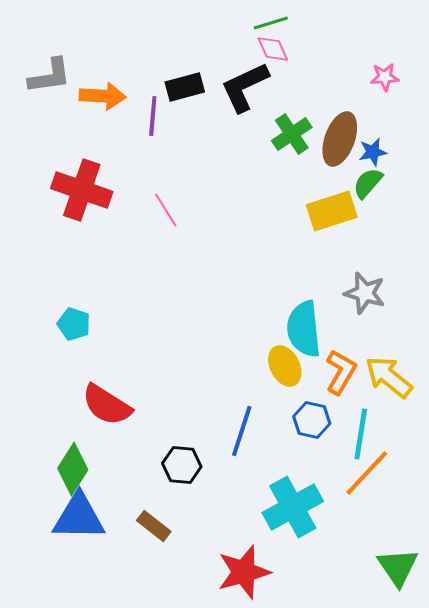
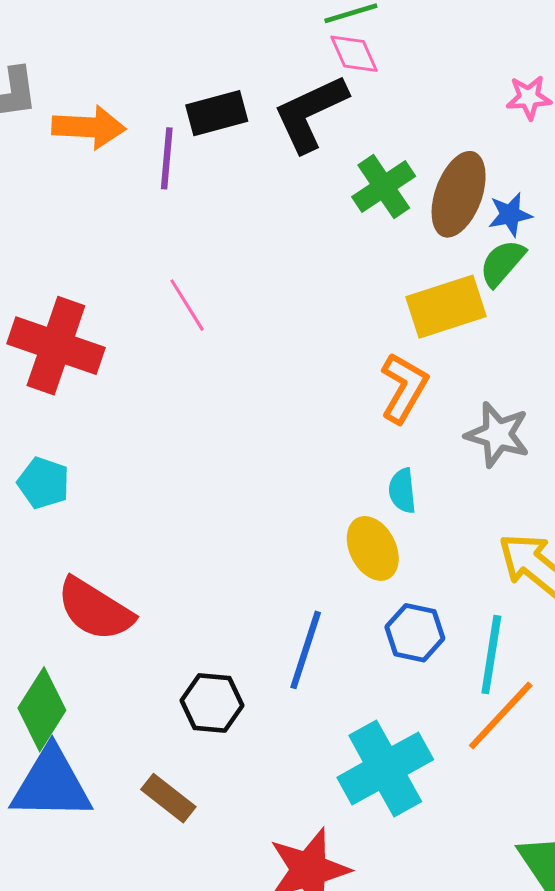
red cross: (82, 190) -> (56, 346), moved
cyan semicircle: (304, 329) -> (402, 491), size x0.5
orange L-shape: (341, 372) -> (404, 388), moved

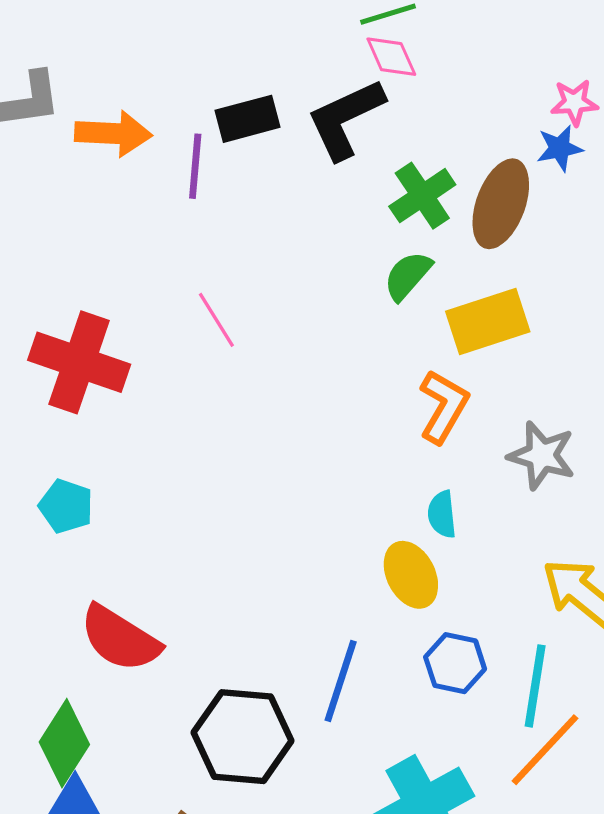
blue star: (510, 215) -> (560, 148), moved
green semicircle: (502, 263) -> (408, 276), moved
black hexagon: (212, 703) -> (243, 737), size x1.5

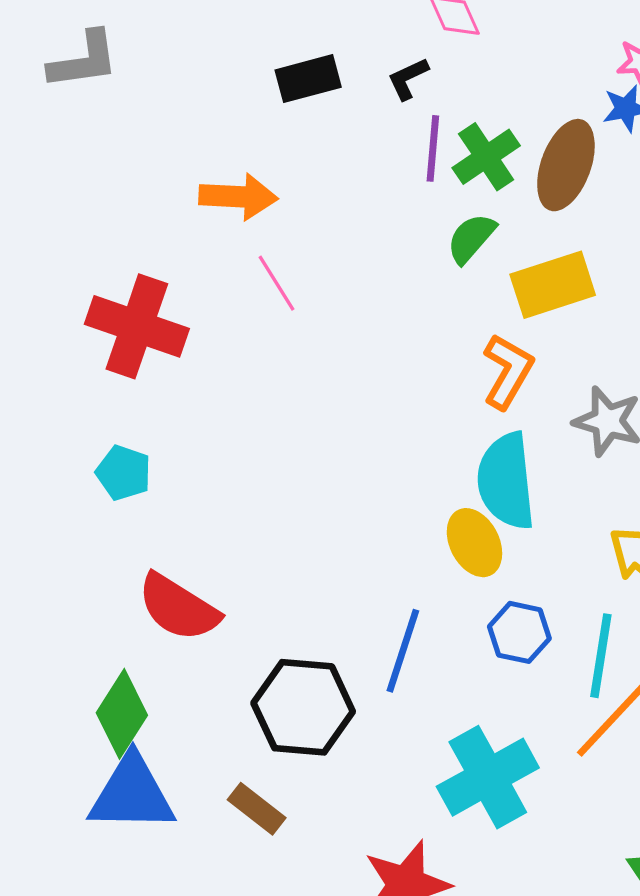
black L-shape: (346, 119) -> (408, 79), size x0.5
orange arrow: (113, 133) -> (238, 197), moved
purple line: (195, 166) -> (433, 148), moved
cyan semicircle: (442, 514) -> (506, 481), size x2.0

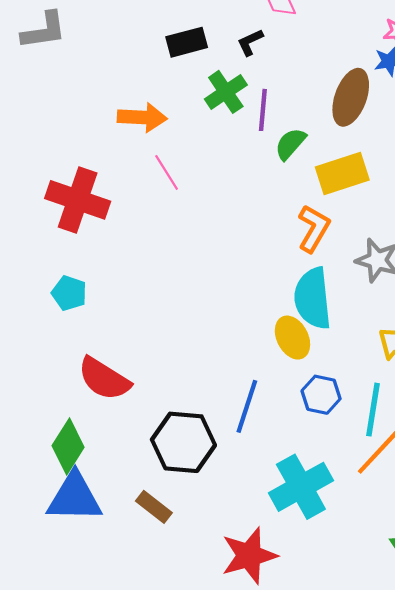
purple line: (433, 148) -> (263, 110), moved
green cross: (486, 157) -> (226, 92), moved

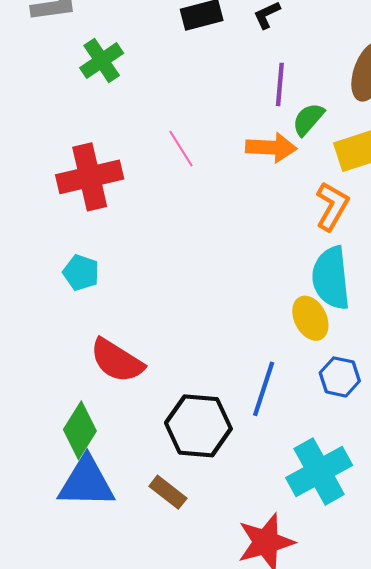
green cross: (226, 92) -> (102, 61), moved
orange arrow: (142, 117) -> (271, 148), moved
red cross: (78, 200) -> (90, 177), turned -32

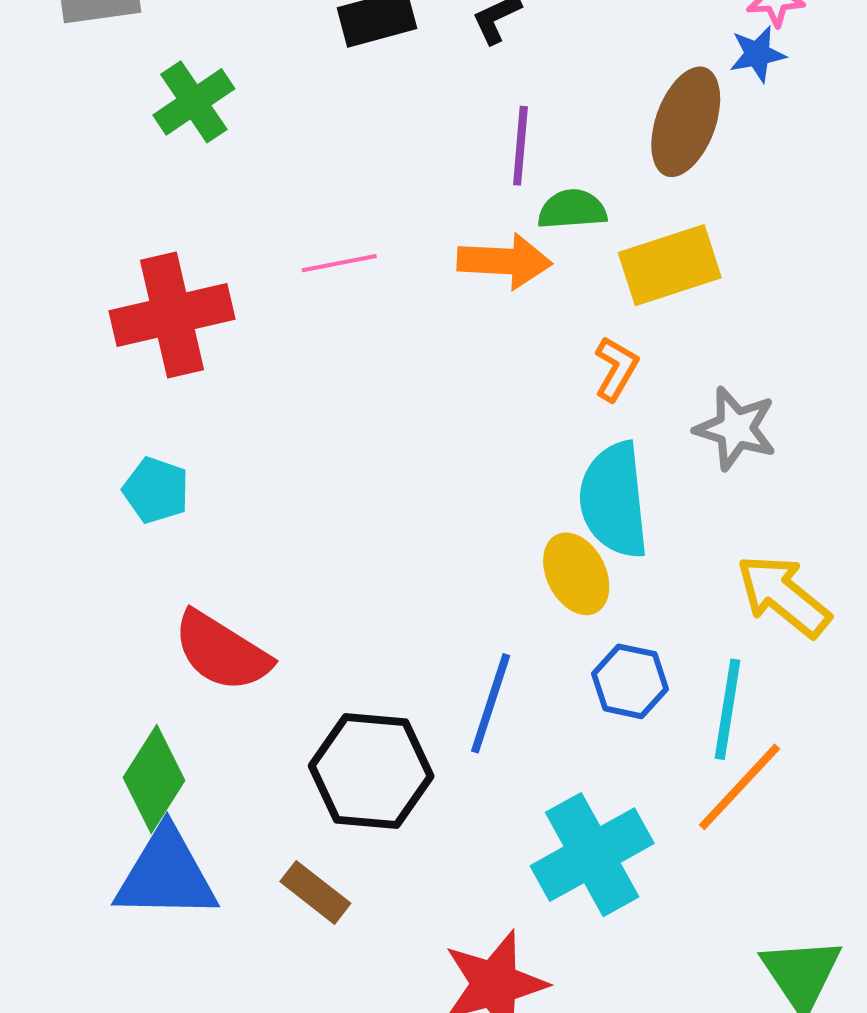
green semicircle: (308, 119) -> (572, 209), turned 45
pink line: (181, 149) -> (339, 263), turned -69
orange L-shape: (332, 206) -> (616, 369), size x0.7

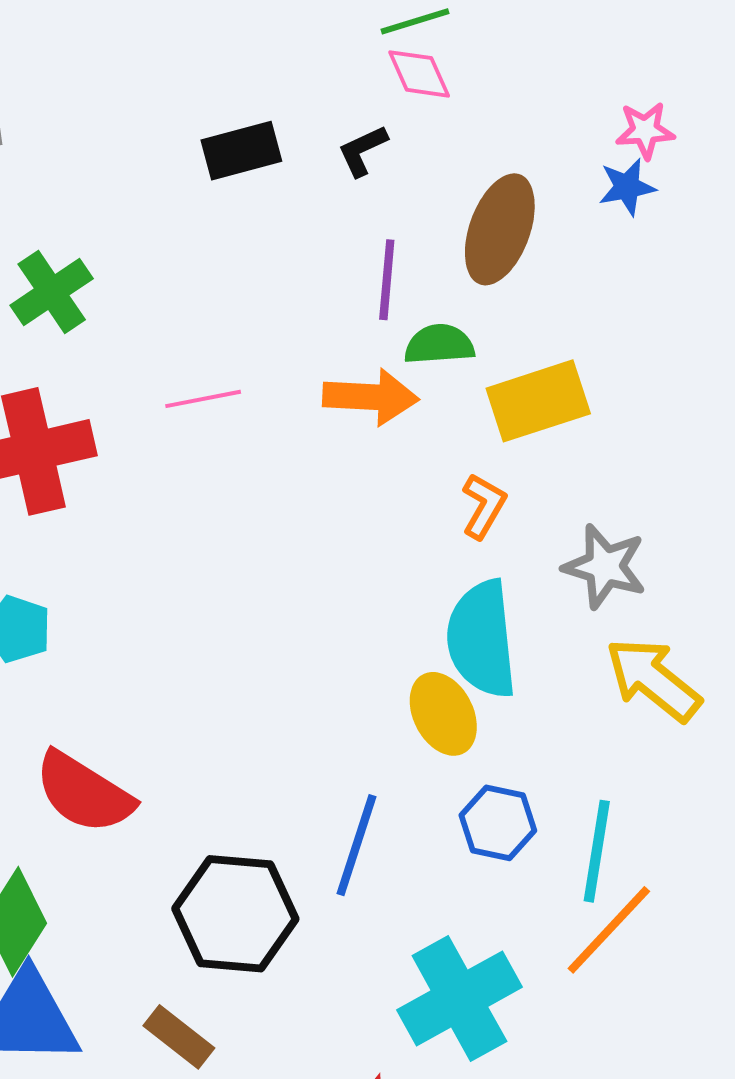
green cross: (194, 102) -> (52, 292), moved
brown ellipse: (686, 122) -> (500, 229), moved
yellow arrow: (783, 596) -> (653, 680), moved

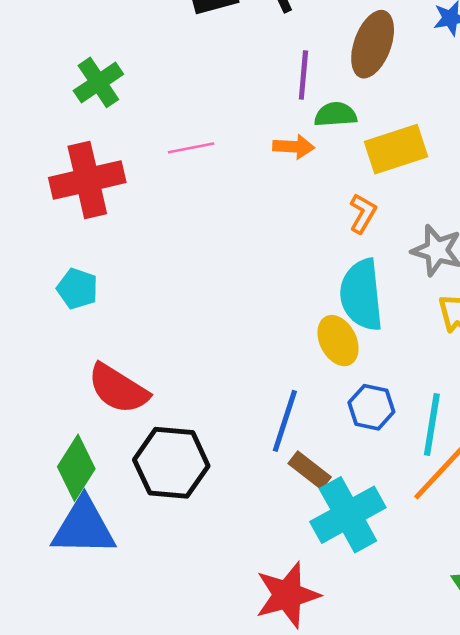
orange arrow: (371, 397) -> (294, 147), size x0.7
black hexagon: (235, 914) -> (171, 463), moved
brown rectangle: (179, 1037) -> (310, 470), moved

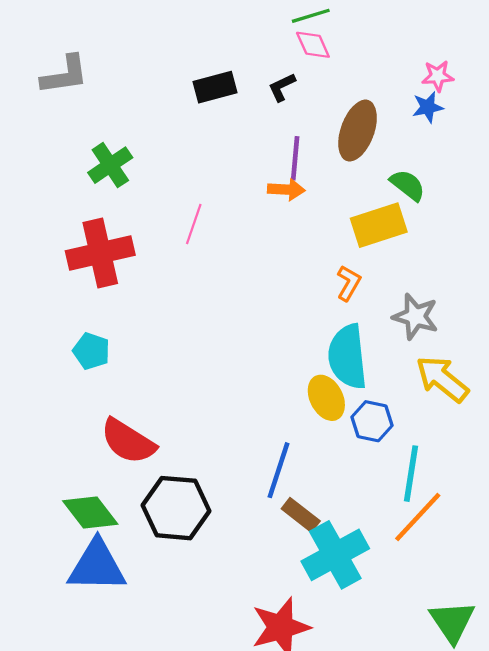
green semicircle: (336, 115) -> (408, 185), moved, turned 42
orange arrow: (294, 147) -> (286, 190), moved
pink line: (191, 148) -> (194, 224), turned -60
blue hexagon: (371, 407) -> (372, 421), moved
green diamond: (76, 468) -> (90, 513), turned -70

